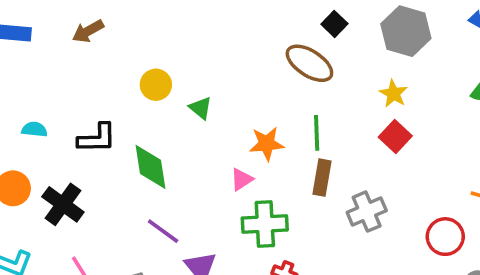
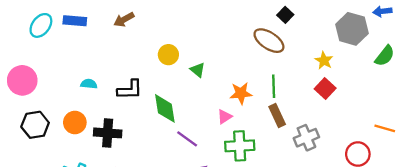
gray hexagon: (406, 31) -> (352, 29), moved
brown rectangle: (322, 178) -> (277, 115), turned -35
black cross: (63, 204) -> (108, 133), turned -32
purple line: (163, 231) -> (187, 139), moved

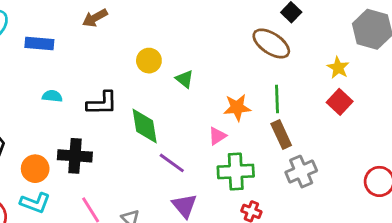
blue rectangle: (75, 21) -> (39, 43), moved
orange circle: (75, 122) -> (35, 169), moved
gray cross: (306, 138) -> (301, 172), moved

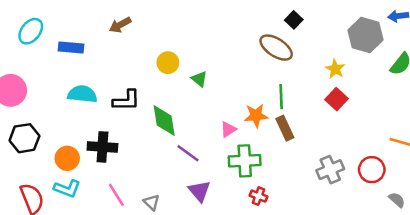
cyan semicircle: (52, 96) -> (82, 94), size x1.6
orange star: (237, 108) -> (256, 116), moved
gray cross: (301, 172) -> (330, 170), moved

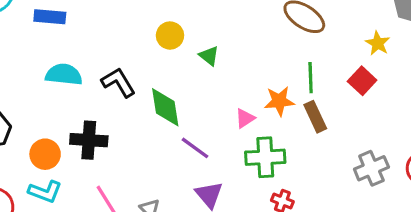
red square: (337, 99) -> (362, 81), moved
black L-shape: (126, 100) -> (118, 82), turned -120

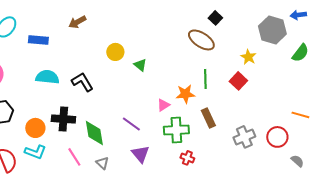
green diamond: (165, 107) -> (94, 133), moved
brown rectangle: (315, 117) -> (208, 118), moved

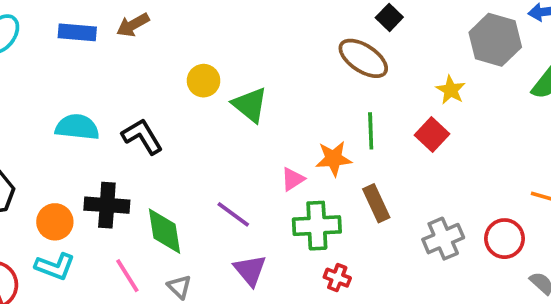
blue rectangle: (38, 40) -> (77, 32), moved
green triangle: (140, 65) -> (250, 105), size x1.5

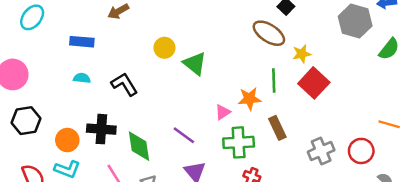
blue rectangle: (77, 32) -> (82, 42), moved
yellow star: (451, 90) -> (302, 54), moved, turned 30
cyan semicircle: (77, 127) -> (82, 78), size x0.6
red square: (432, 135) -> (314, 83), size x1.4

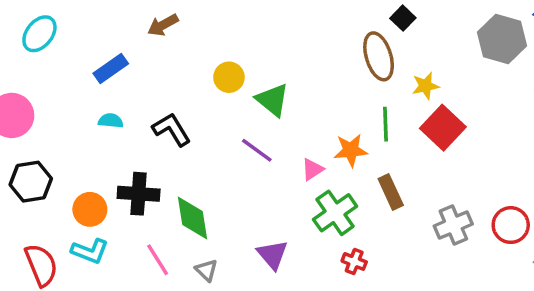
brown ellipse: (269, 33) -> (379, 56), turned 40
blue rectangle: (82, 42) -> (111, 69), turned -40
purple line: (184, 135) -> (257, 150), moved
green cross: (239, 142) -> (335, 213), turned -32

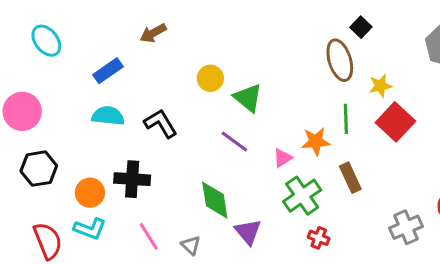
cyan ellipse: (39, 34) -> (46, 41), turned -76
cyan semicircle: (111, 121) -> (108, 116), size x1.5
green diamond: (192, 218) -> (215, 200), moved
gray cross: (453, 225) -> (406, 227), moved

